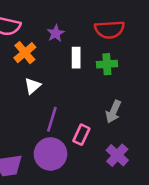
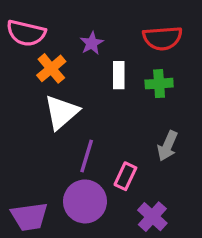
white triangle: (33, 86) -> (61, 112), size x1.6
purple cross: (117, 155) -> (152, 217), moved

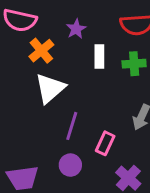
purple circle: (85, 201) -> (70, 165), size x0.6

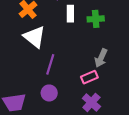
white triangle: (50, 88) -> (34, 37), turned -40
pink rectangle: (105, 143) -> (89, 77), moved, turned 42

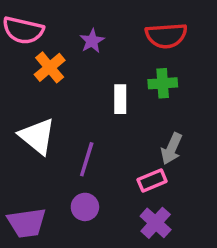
white rectangle: (70, 14) -> (120, 99), moved
white triangle: (34, 37) -> (37, 136), moved

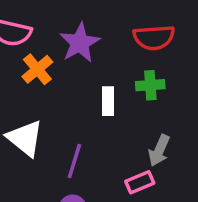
purple star: (92, 41) -> (80, 43), size x1.6

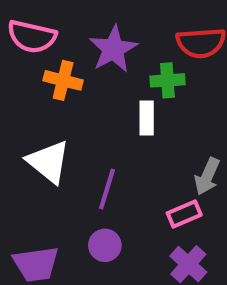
orange cross: (37, 69) -> (63, 80), turned -36
green cross: (150, 85) -> (167, 80), moved

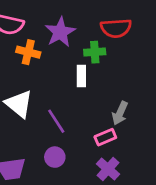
purple line: (107, 189) -> (56, 121), turned -50

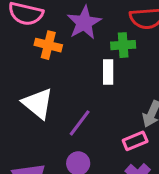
purple line: (56, 121) -> (80, 123), turned 70

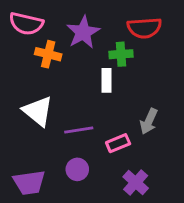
purple line: (80, 123) -> (79, 130), turned 44
pink rectangle: (135, 141) -> (118, 143), moved

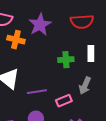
green cross: (121, 54) -> (66, 60), moved
white rectangle: (106, 80) -> (91, 54), moved

